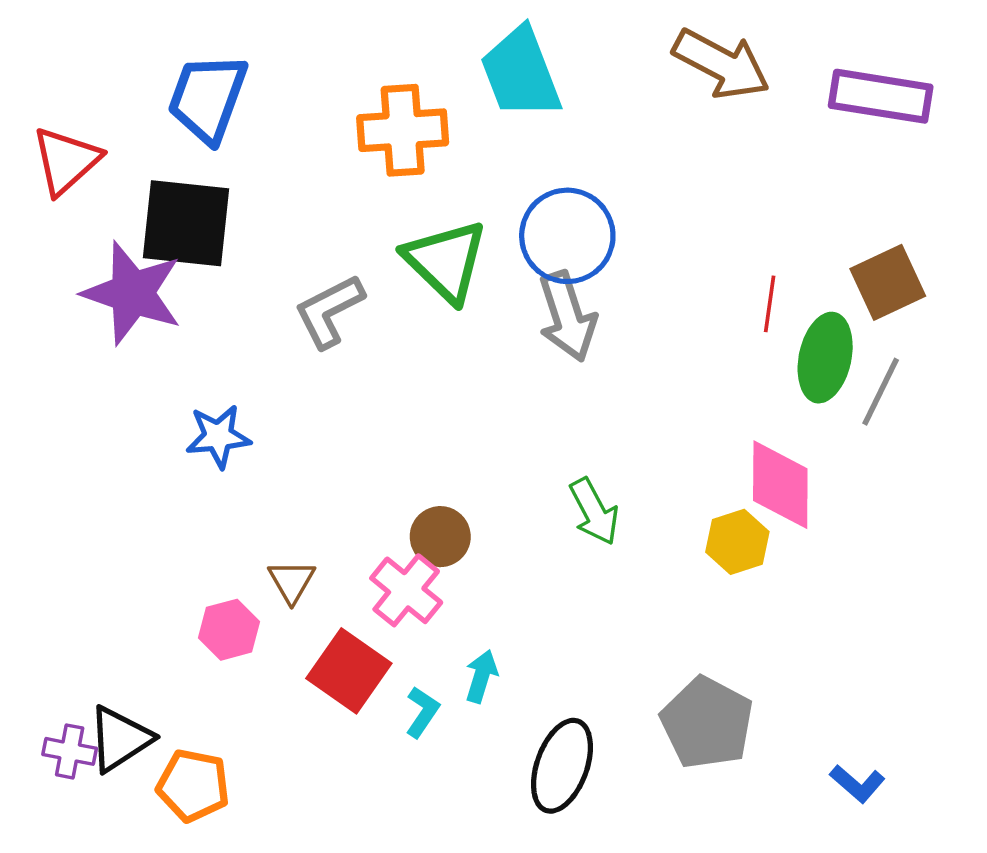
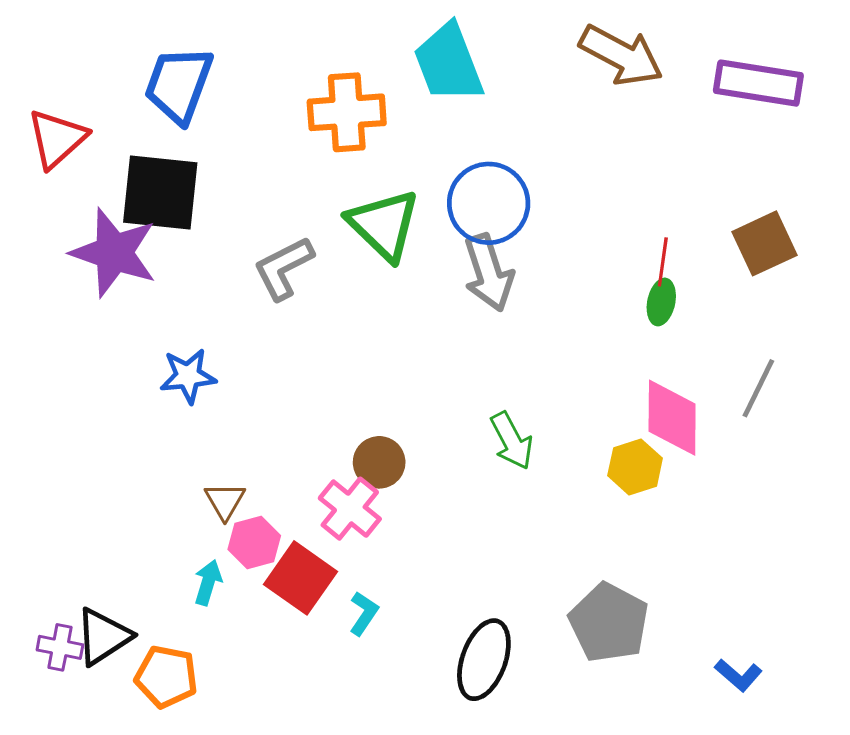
green ellipse: (825, 358) -> (661, 302), moved, size x0.6
gray line: (881, 392) -> (758, 388), moved
brown triangle: (292, 581) -> (225, 501), moved
pink hexagon: (229, 630) -> (254, 542), moved
cyan arrow: (481, 676) -> (208, 583), moved

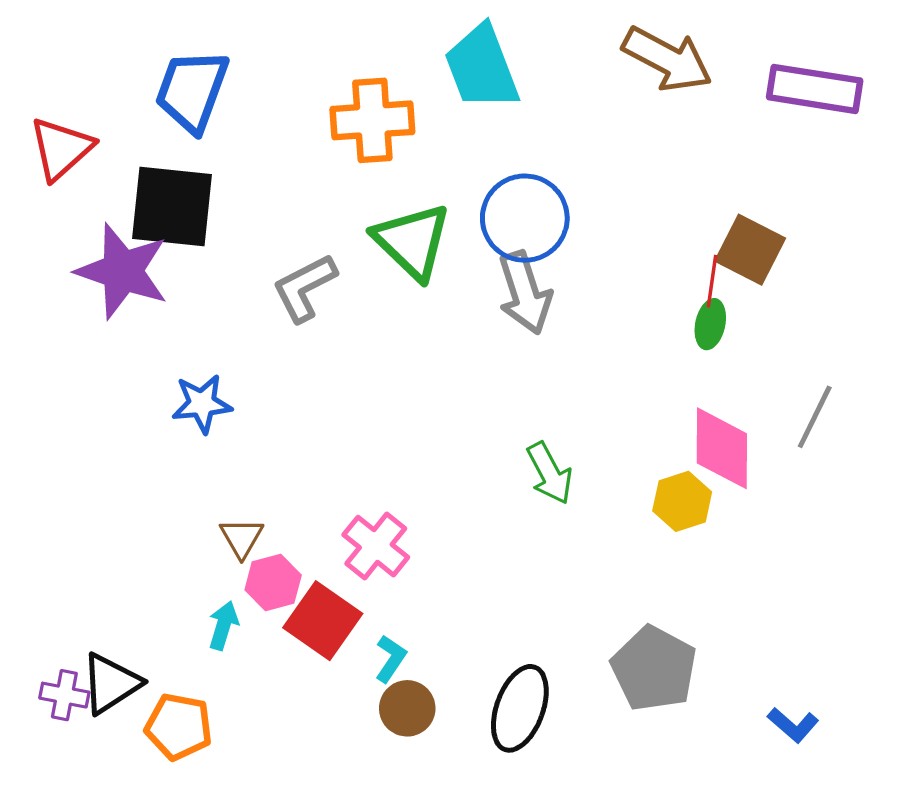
brown square: (765, 243) -> (750, 250), moved, turned -38
brown circle: (379, 462) -> (407, 708), moved

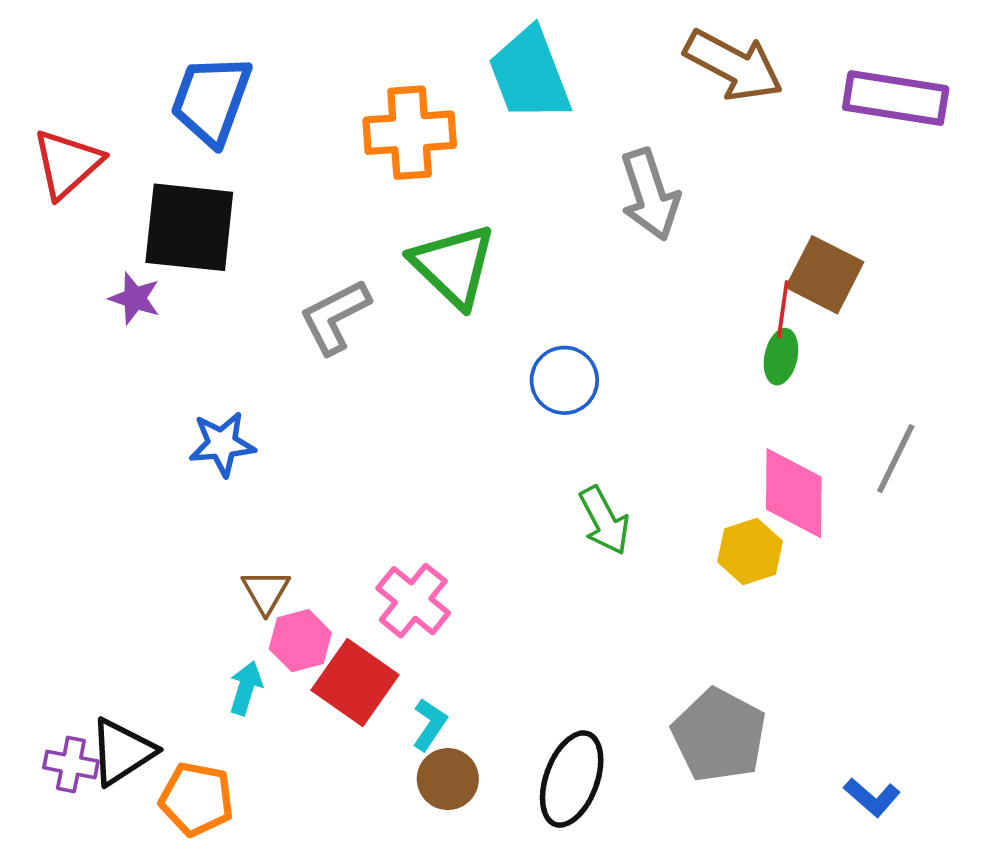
blue circle: (525, 218) -> (564, 380), moved, size x0.7
purple star: (122, 271) -> (135, 298), size x0.5
gray arrow: (525, 293) -> (650, 195), moved

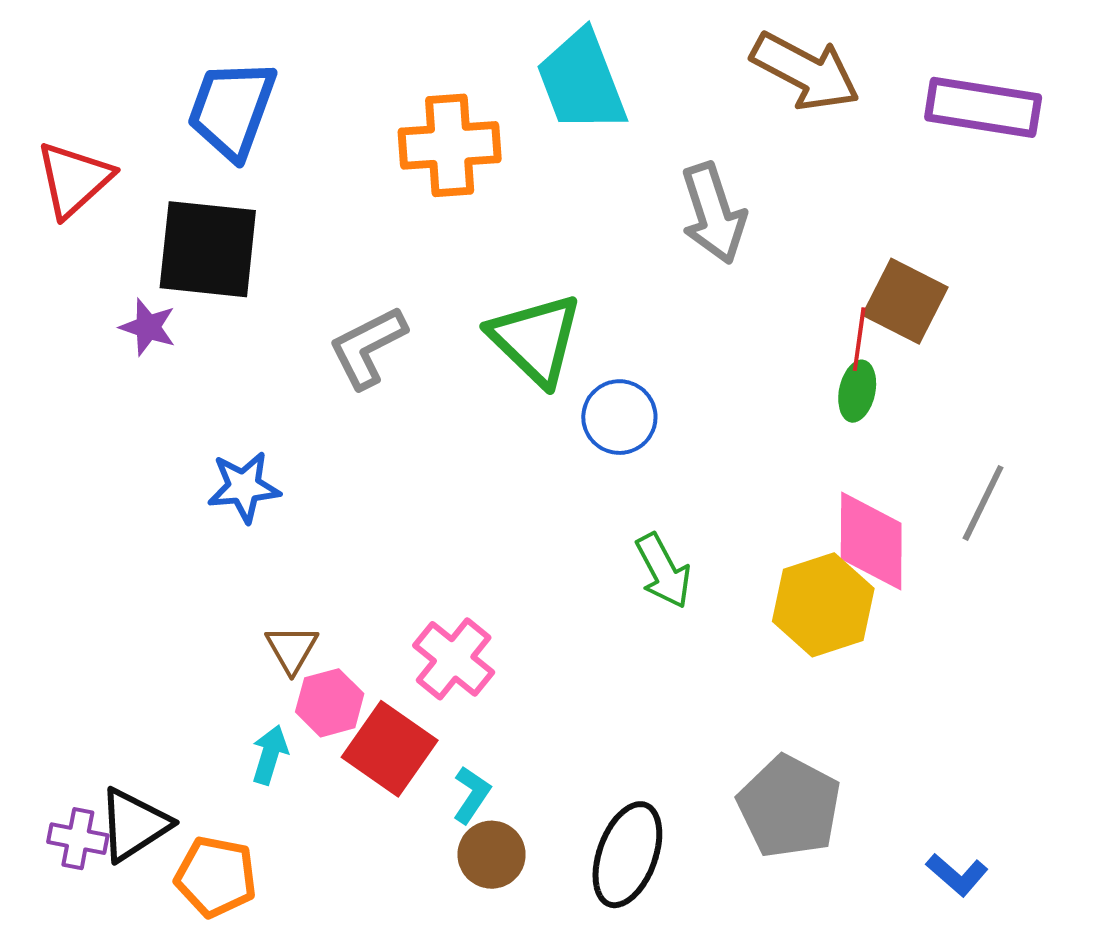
green triangle: (453, 266) -> (535, 339), moved
yellow hexagon: (750, 551) -> (823, 605), size x1.4

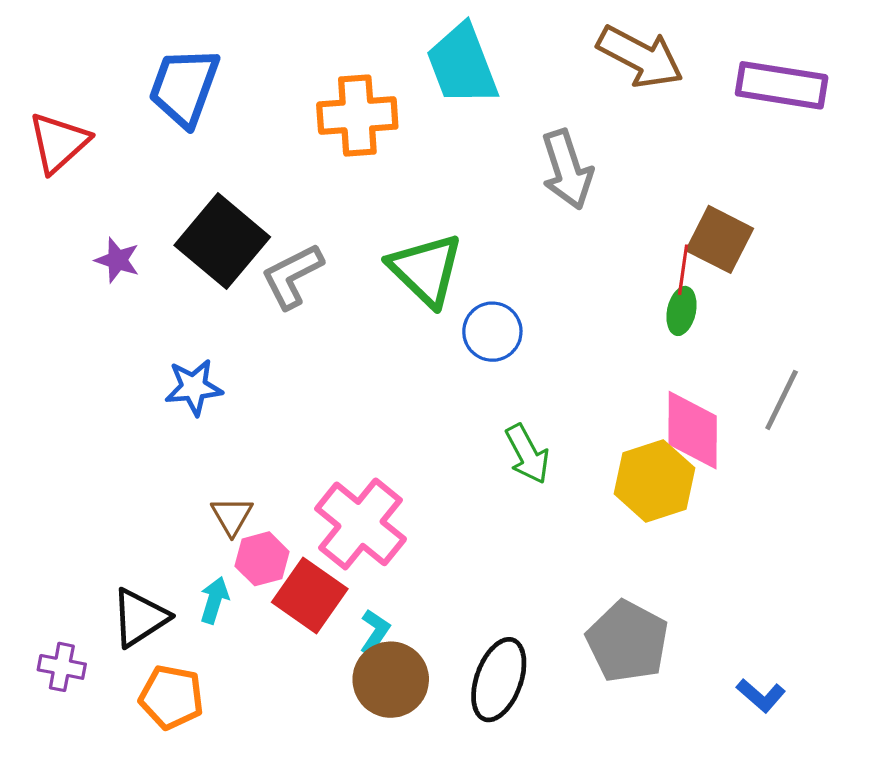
black square: (208, 249) -> (222, 241), moved, turned 34
pink cross: (454, 659) -> (361, 524), size x1.4
black triangle: (134, 825) -> (140, 618), moved
brown circle: (492, 855) -> (391, 680), size x1.4

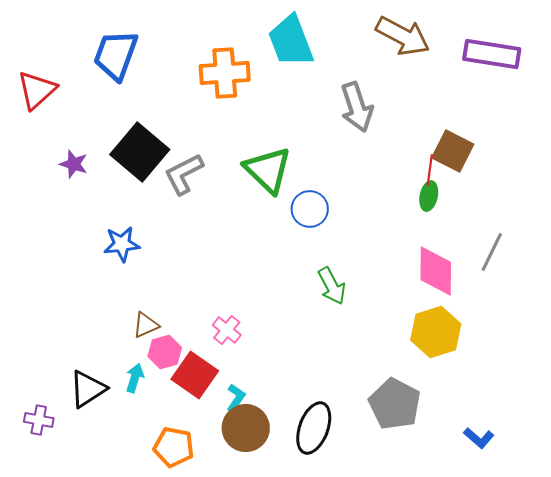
yellow hexagon: (654, 481) -> (436, 332), moved
brown triangle: (232, 516) -> (146, 325), turned 36
pink cross: (361, 524) -> (227, 330), size x0.5
orange pentagon: (171, 697) -> (174, 447), moved

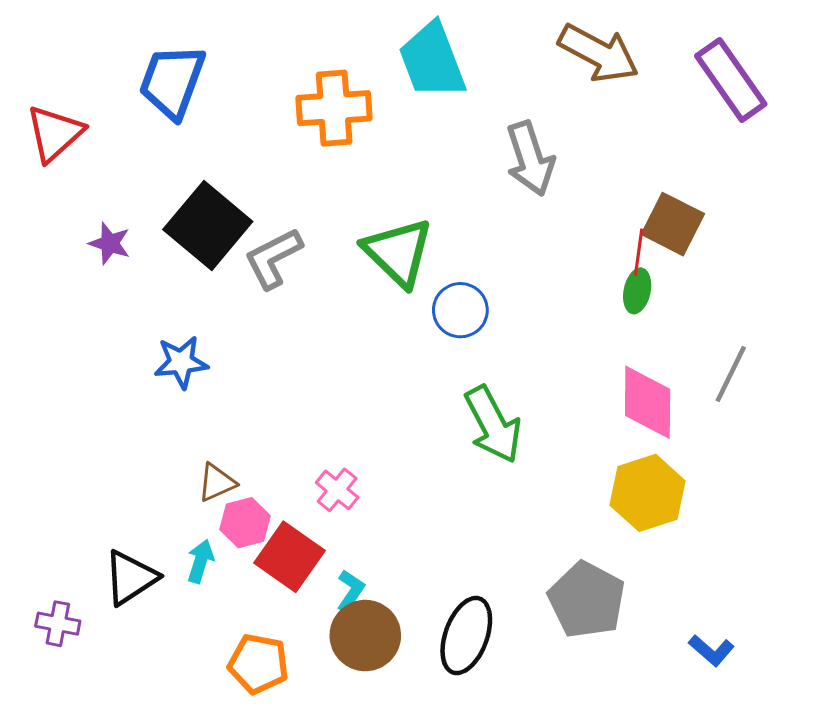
purple rectangle: (492, 54) -> (731, 80), turned 46
green arrow: (332, 286) -> (493, 425), size x1.4

